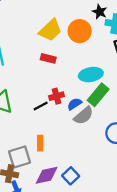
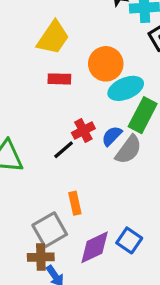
orange circle: (80, 31) -> (106, 64), moved

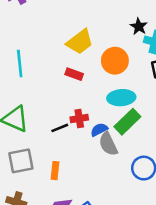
orange circle: (106, 64) -> (115, 61), moved
gray semicircle: (128, 150) -> (108, 144), turned 100
gray square: (50, 230) -> (21, 161), moved

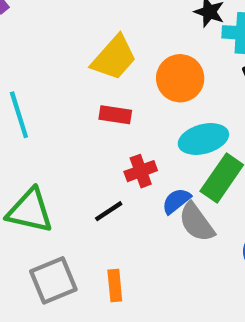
red cross: (79, 119) -> (141, 171), moved

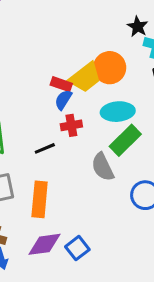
yellow trapezoid: (114, 58) -> (85, 77), moved
blue semicircle: (176, 201) -> (63, 100), moved, turned -30
orange rectangle: (115, 285) -> (40, 199), size x1.6

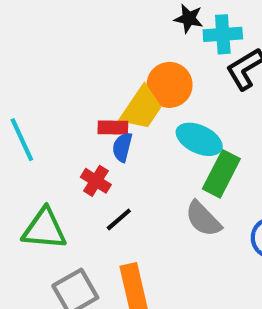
cyan ellipse: (118, 112) -> (199, 139), turned 48
red cross: (71, 125) -> (96, 181), moved, turned -30

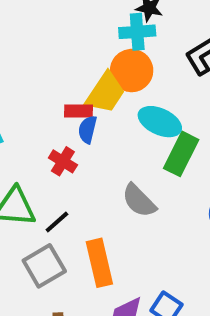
cyan cross: (223, 34) -> (137, 32), moved
black line: (119, 219) -> (57, 222), moved
gray semicircle: (203, 219) -> (139, 201), moved

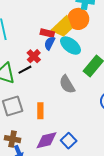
cyan ellipse: (160, 122) -> (70, 46), moved
black line: (57, 222) -> (25, 70), moved
orange rectangle: (99, 263) -> (40, 111), size x0.7

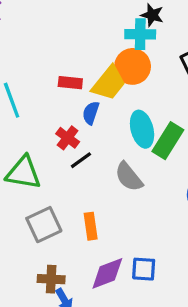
red rectangle: (47, 33) -> (70, 83), moved
cyan ellipse: (70, 46) -> (142, 129), moved, turned 45
black line: (25, 70) -> (81, 160), moved
blue square: (69, 141) -> (144, 269), turned -35

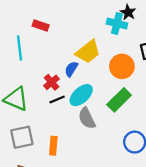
orange circle: (133, 66) -> (122, 66), moved
red rectangle: (70, 83) -> (41, 26), moved
cyan ellipse: (142, 129) -> (81, 95), moved, turned 50

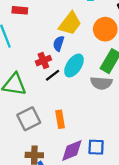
red cross: (52, 82) -> (43, 61), turned 32
gray semicircle: (87, 118) -> (101, 83), moved, turned -45

